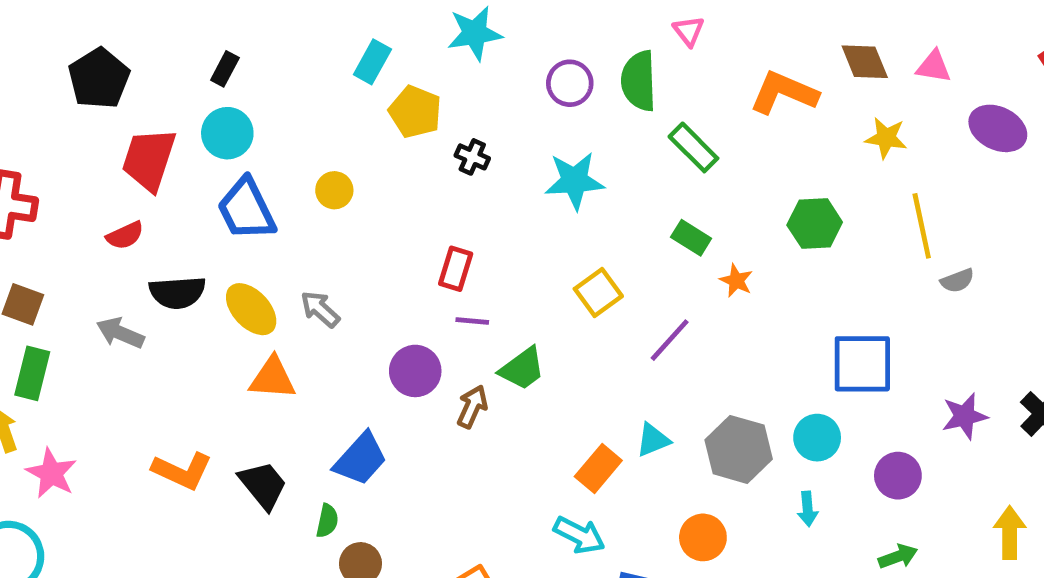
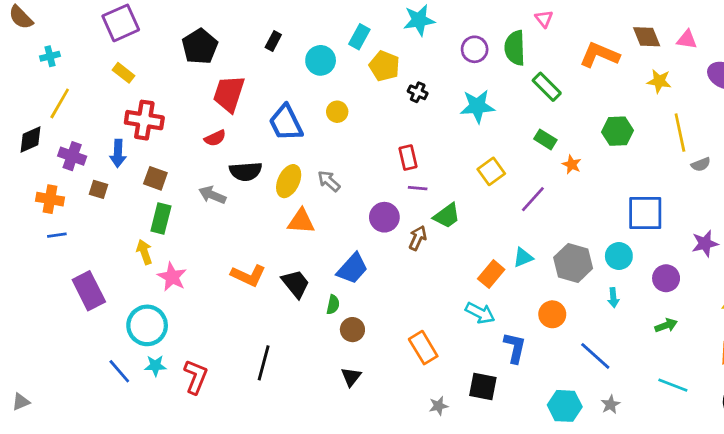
cyan circle: (227, 133) -> (321, 60), moved
red rectangle: (456, 269) -> (408, 158), turned -30
yellow ellipse: (251, 309) -> (289, 181), turned 68

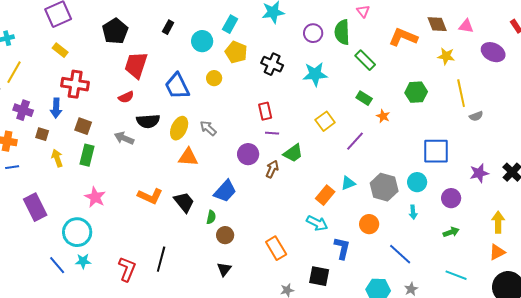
yellow pentagon: (384, 66) -> (236, 52), moved
black cross: (418, 92) -> (272, 64), size x1.5
yellow arrow: (144, 252) -> (57, 158), moved
red L-shape: (196, 377) -> (127, 269), moved

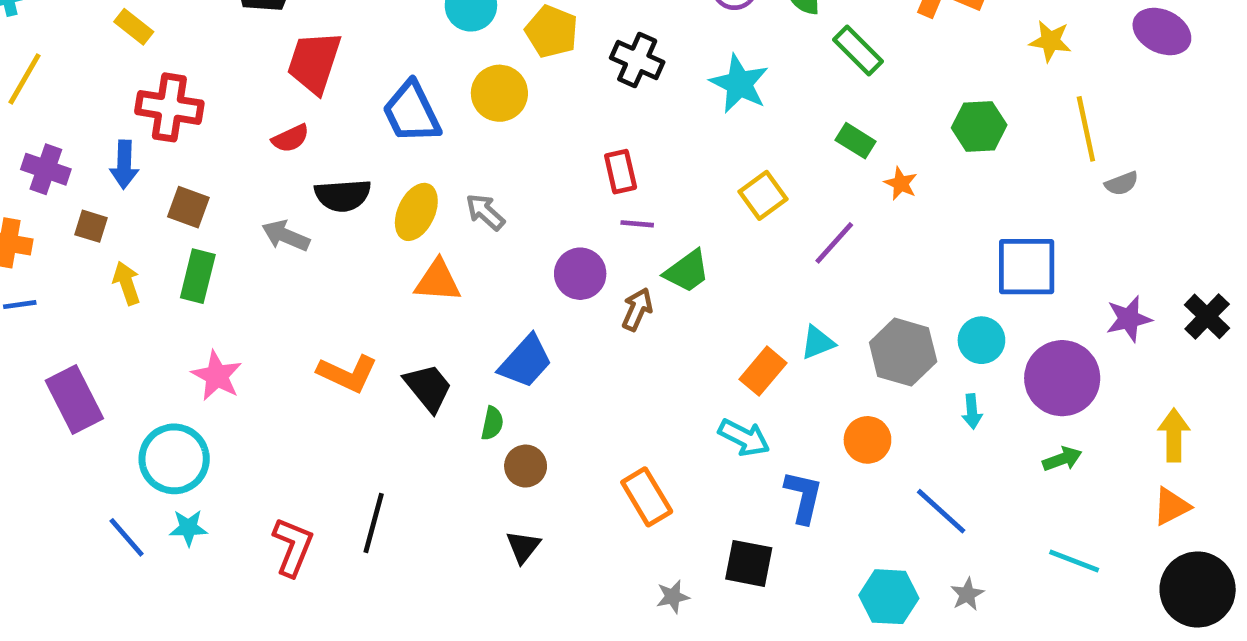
cyan star: (315, 74) -> (739, 84), turned 30
yellow circle: (214, 78) -> (499, 93), size x1.5
purple circle: (451, 198) -> (1062, 378), size x1.6

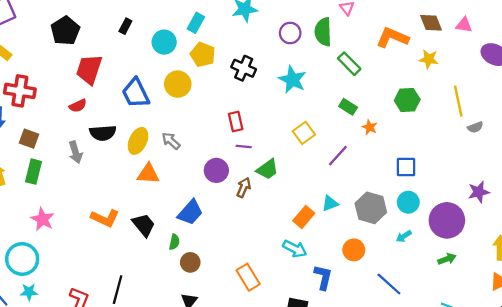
yellow star: (1050, 41) -> (429, 59), moved
gray arrow: (286, 236) -> (76, 152), turned -130
blue square: (1027, 267) -> (406, 167), moved, size x0.7
cyan arrow: (972, 411) -> (404, 236), turned 63

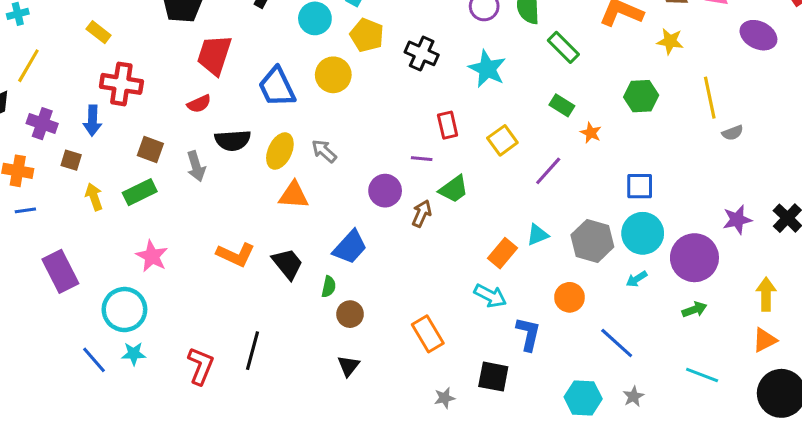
red rectangle: (236, 122) -> (448, 125), moved
brown square: (29, 139) -> (150, 149), moved
green rectangle: (34, 172) -> (140, 192), turned 50
cyan circle: (408, 202) -> (643, 233), size x1.4

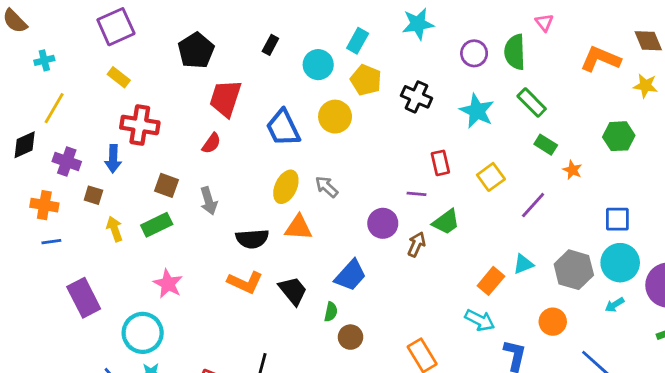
green rectangle: (563, 47) -> (532, 103), moved
red semicircle: (199, 104) -> (211, 143), turned -30
black semicircle: (233, 140) -> (252, 239), moved

